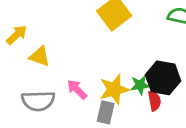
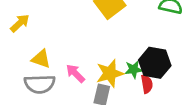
yellow triangle: (40, 56) -> (41, 59), moved

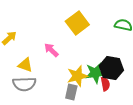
green star: (134, 69) -> (95, 73), size x1.5
pink arrow: (75, 73) -> (51, 50), moved

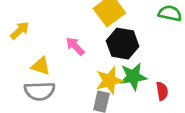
black hexagon: (111, 68) -> (123, 44), moved
red semicircle: (105, 84) -> (162, 91), moved

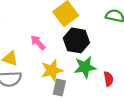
yellow star: (109, 81) -> (52, 70), moved

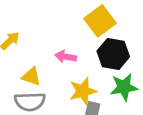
pink arrow: (38, 43) -> (66, 57), turned -35

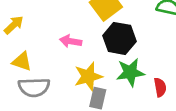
yellow triangle: (31, 76) -> (22, 62), moved

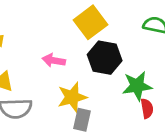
green star: (130, 72) -> (137, 86), moved

